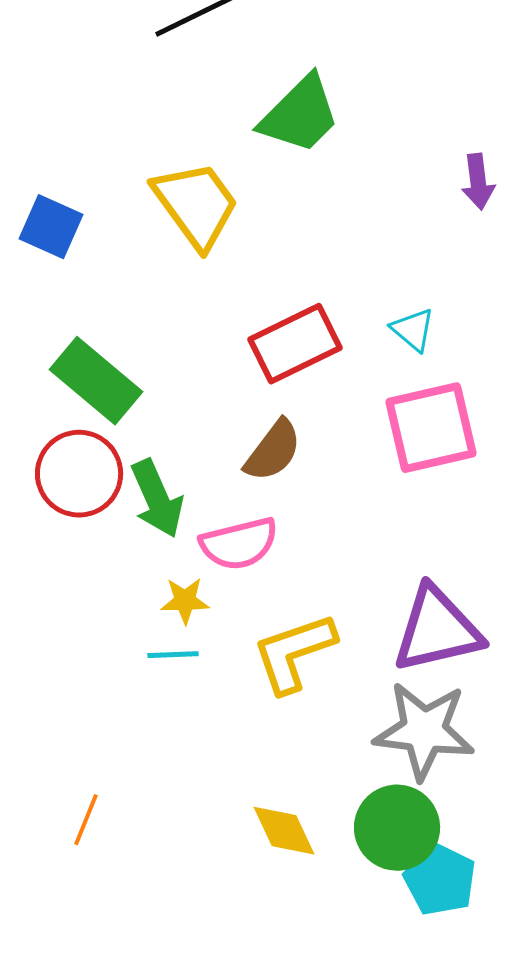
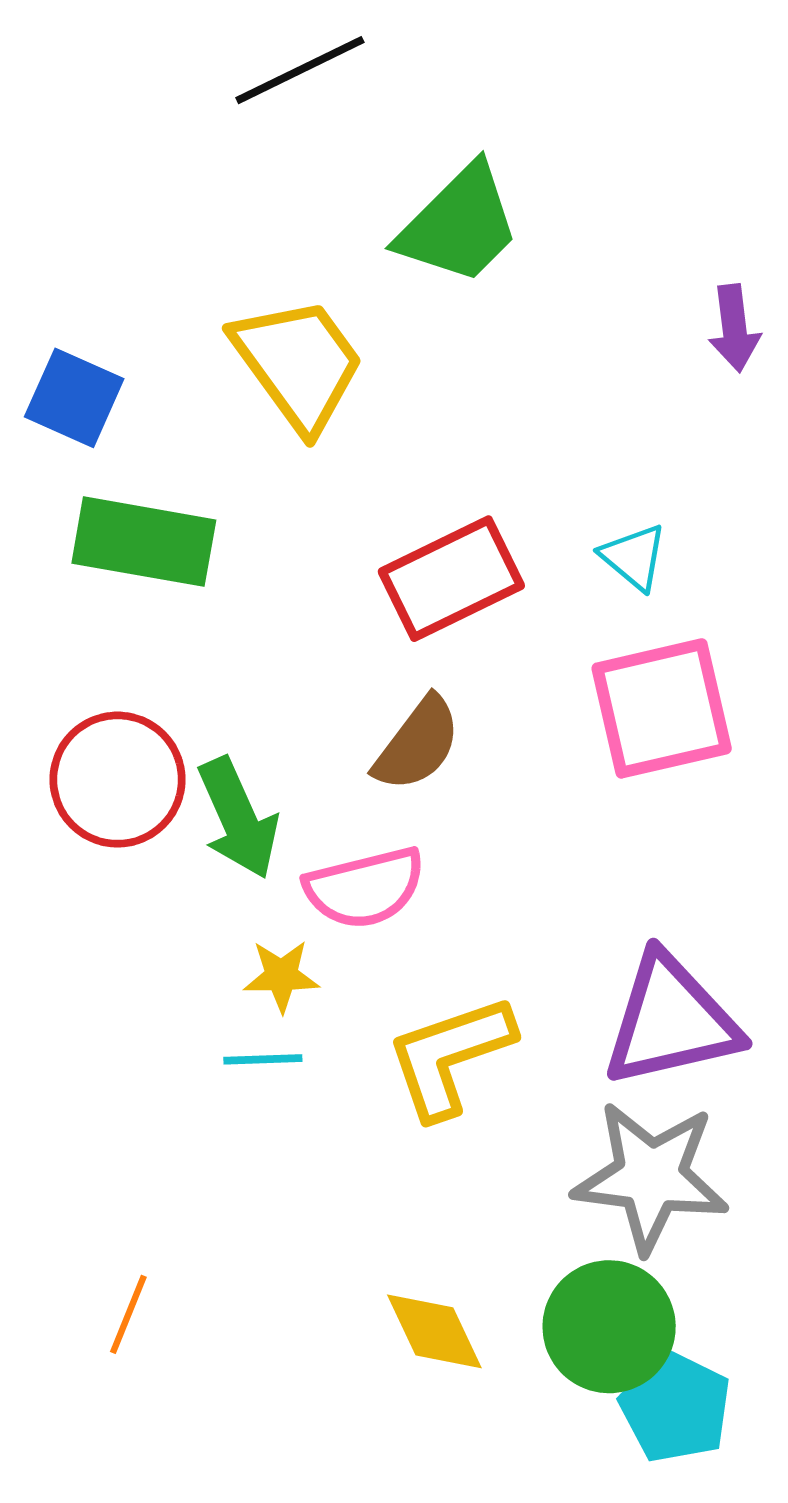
green rectangle: (96, 381) -> (144, 542), moved, turned -30

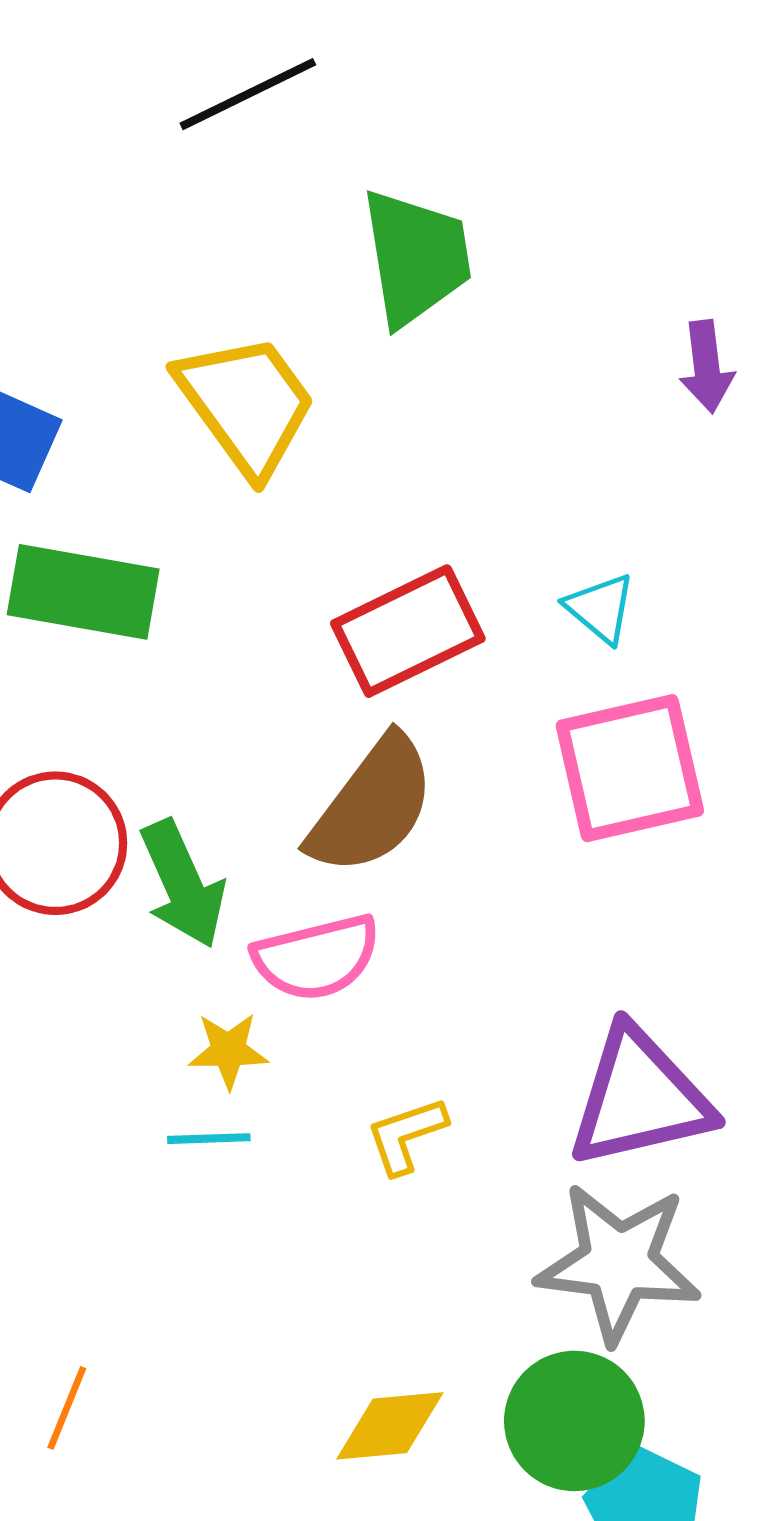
green trapezoid: (459, 225) -> (416, 257), turned -54
brown semicircle: (417, 744) -> (372, 806), size x1.4
yellow L-shape: (450, 1056) -> (406, 1135), size x0.6
yellow diamond: (434, 1331) -> (390, 1426), turned -70

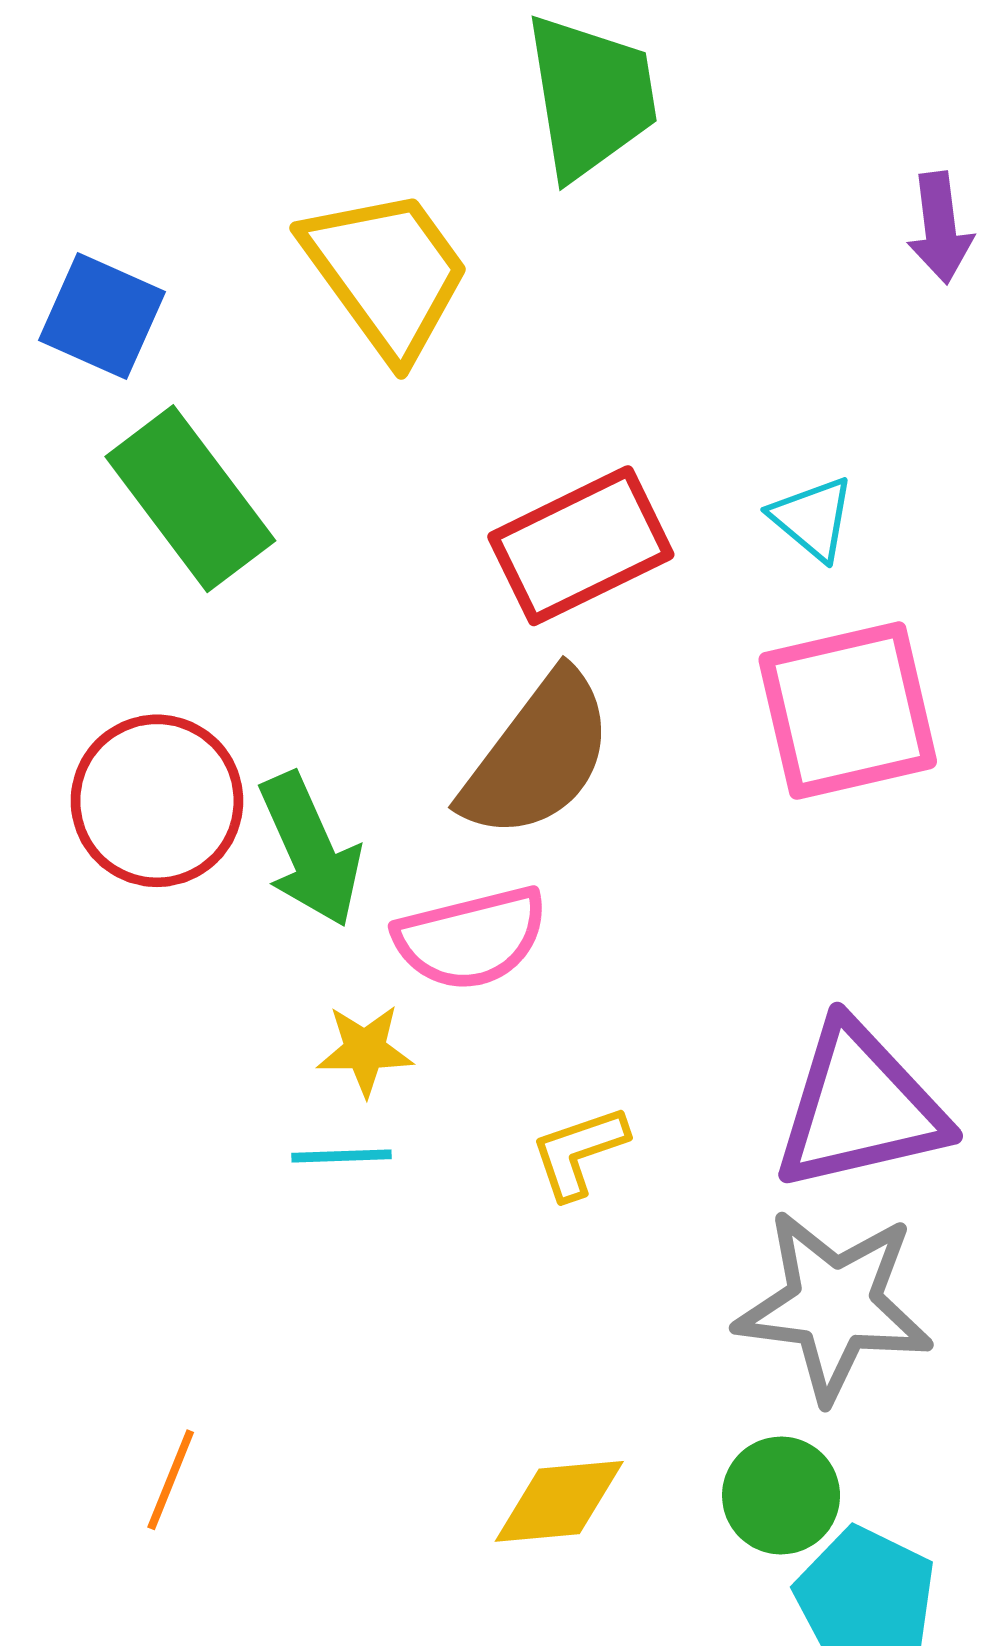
green rectangle: (83, 592) -> (190, 499), turned 43
green circle: (574, 1421) -> (781, 1496), size x0.7

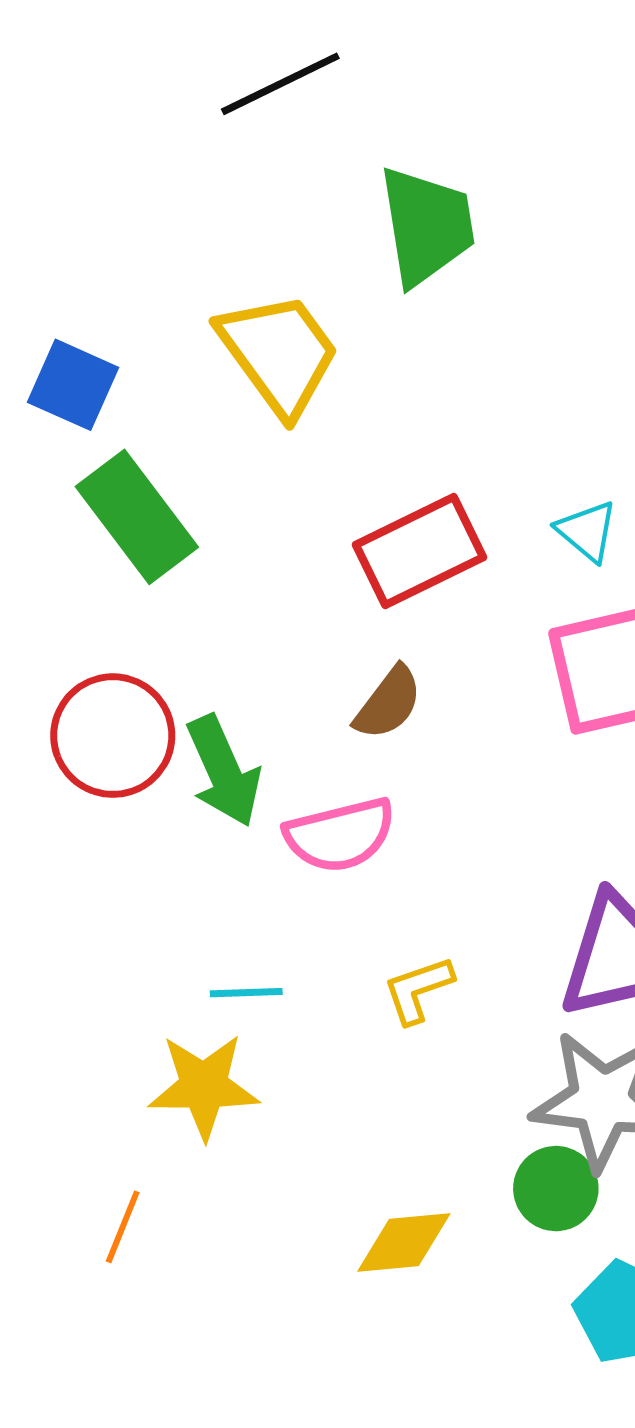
brown semicircle: (538, 756) -> (388, 703), size x0.6
yellow star: (365, 1050) -> (204, 1086), moved, size x1.6
green circle: (781, 1496) -> (556, 1189), moved

